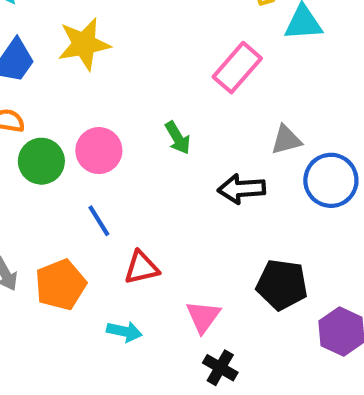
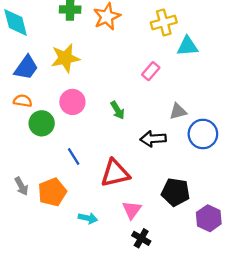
pink rectangle: (237, 68) -> (151, 71), size x0.7
pink circle: (99, 151) -> (72, 102), moved
red triangle: (141, 268) -> (115, 173), moved, size x1.5

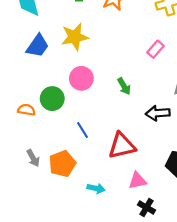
orange semicircle: (23, 101) -> (26, 110), moved
pink triangle: (132, 210) -> (138, 181), turned 42

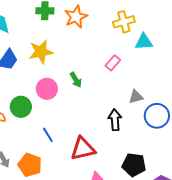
green arrow: (124, 86) -> (76, 80), moved
black arrow: (158, 113) -> (115, 120), turned 90
orange pentagon: (62, 164) -> (30, 165), turned -30

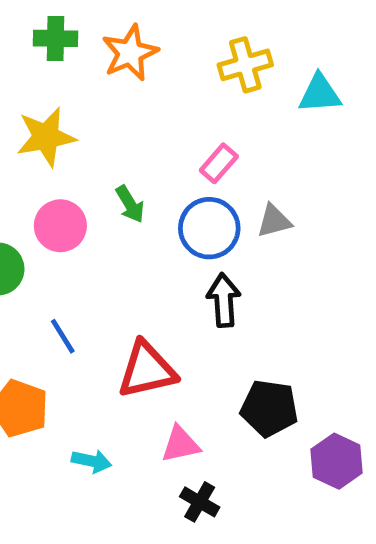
cyan triangle: (144, 42) -> (320, 94), moved
gray triangle: (136, 97) -> (274, 221), moved
blue circle: (157, 116) -> (209, 228), moved

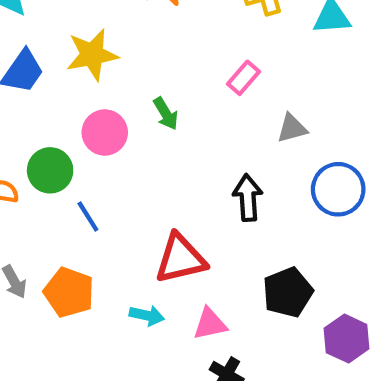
blue circle: (209, 228) -> (338, 189), moved
blue line: (63, 336) -> (88, 217), moved
black pentagon: (269, 408) -> (288, 292), turned -30
cyan arrow: (92, 461) -> (147, 315), moved

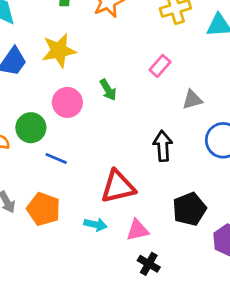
blue line: (88, 217) -> (56, 159), turned -35

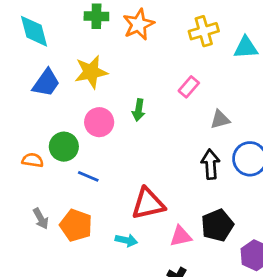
green arrow: (108, 90) -> (139, 110), turned 40
black arrow: (163, 146) -> (210, 164), moved
pink triangle: (138, 230) -> (181, 236), moved

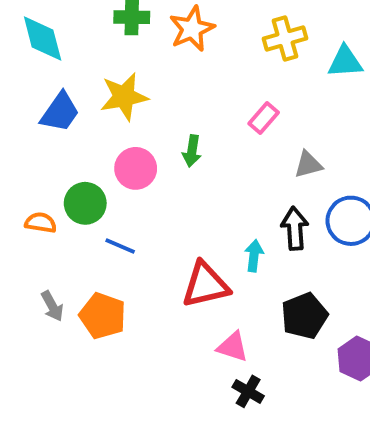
pink triangle: (181, 236) -> (233, 347), moved, turned 30
cyan arrow: (126, 240) -> (254, 256), moved, turned -95

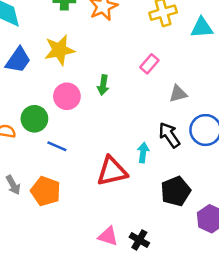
black arrow: (295, 229) -> (169, 135), turned -30
pink triangle: (233, 347) -> (108, 236), moved

